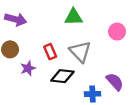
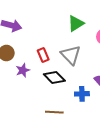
green triangle: (74, 17) -> (76, 23), moved, turned -30
black diamond: (62, 76) -> (54, 78), turned 40

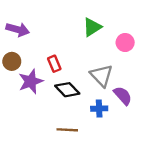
gray triangle: (71, 55) -> (101, 76), moved
purple star: (23, 70) -> (31, 81), size x1.5

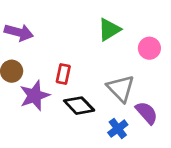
red rectangle: (54, 64) -> (63, 74), turned 35
blue cross: (99, 109) -> (118, 129), turned -35

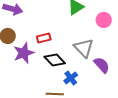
red rectangle: (63, 74) -> (44, 38), turned 64
blue cross: (118, 129) -> (71, 78), moved

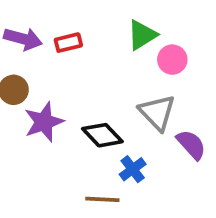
pink circle: (104, 20) -> (172, 60), moved
red rectangle: (44, 38) -> (68, 43), moved

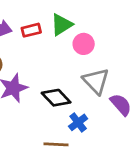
green triangle: (142, 35) -> (62, 25), moved
pink circle: (172, 60) -> (84, 44), moved

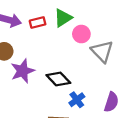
gray triangle: (96, 81) -> (102, 51), moved
purple semicircle: (121, 105) -> (111, 102), moved, turned 60

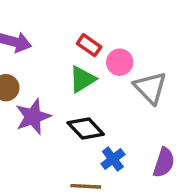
green triangle: (63, 18) -> (82, 79), moved
red rectangle: (38, 22) -> (89, 45), moved, turned 49

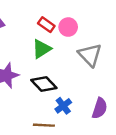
pink circle: (120, 62) -> (68, 27), moved

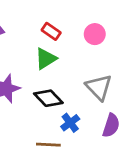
pink circle: (68, 27) -> (95, 34), moved
gray triangle: (90, 55) -> (99, 87), moved

